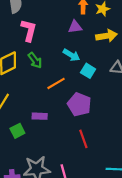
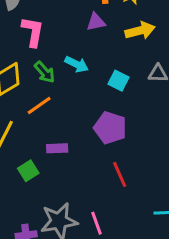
cyan arrow: (71, 55) -> (77, 64), moved
orange line: (56, 83) -> (39, 106), moved

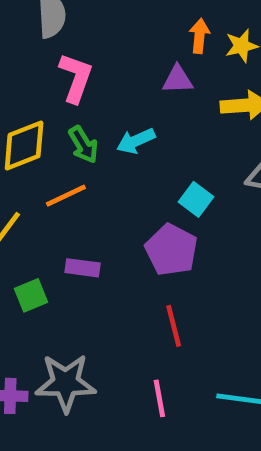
cyan arrow: (77, 64) -> (136, 141), turned 120
cyan square: (119, 81) -> (196, 199), moved
pink line: (96, 223) -> (159, 398), moved

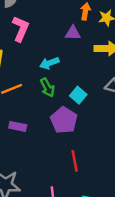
green arrow: (83, 145) -> (47, 87), moved
red line: (174, 326) -> (75, 161), moved

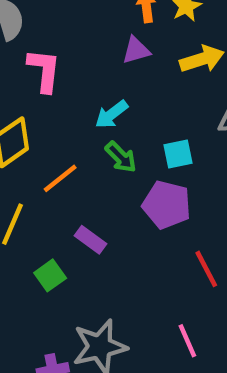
cyan square: (78, 95) -> (178, 154), turned -35
purple rectangle: (18, 126) -> (91, 240), turned 42

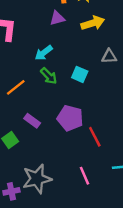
cyan square: (178, 154) -> (80, 74), turned 35
purple pentagon: (167, 205) -> (70, 118), moved

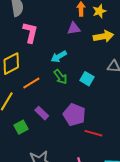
red line: (95, 137) -> (93, 133), turned -54

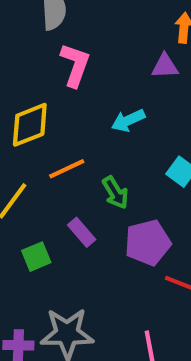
green arrow: (61, 77) -> (115, 193), moved
purple pentagon: (74, 115) -> (148, 243), turned 30

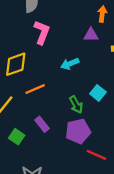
green arrow: (115, 193) -> (76, 105), moved
green square: (36, 257) -> (17, 137), turned -35

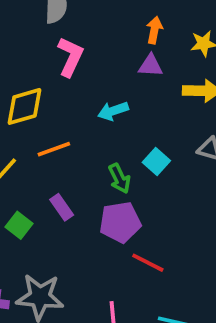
orange arrow: (102, 14) -> (154, 30), moved

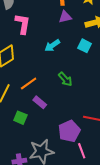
orange line: (54, 149) -> (29, 83), moved
cyan square: (156, 161) -> (85, 46), moved
purple pentagon: (120, 222) -> (69, 131), moved

